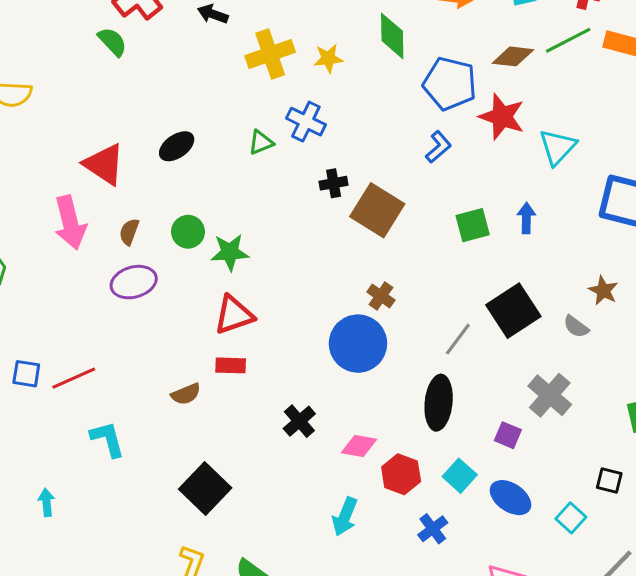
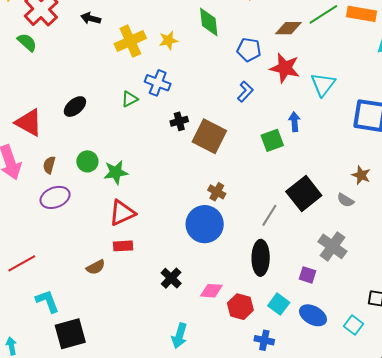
blue pentagon: (450, 84) -> (249, 50), size x0.7
blue arrow: (526, 218) -> (294, 122), moved
black square: (205, 488) -> (70, 334), moved, turned 36
cyan arrow: (345, 517) -> (179, 336), moved
blue cross: (433, 529) -> (264, 340), turned -36

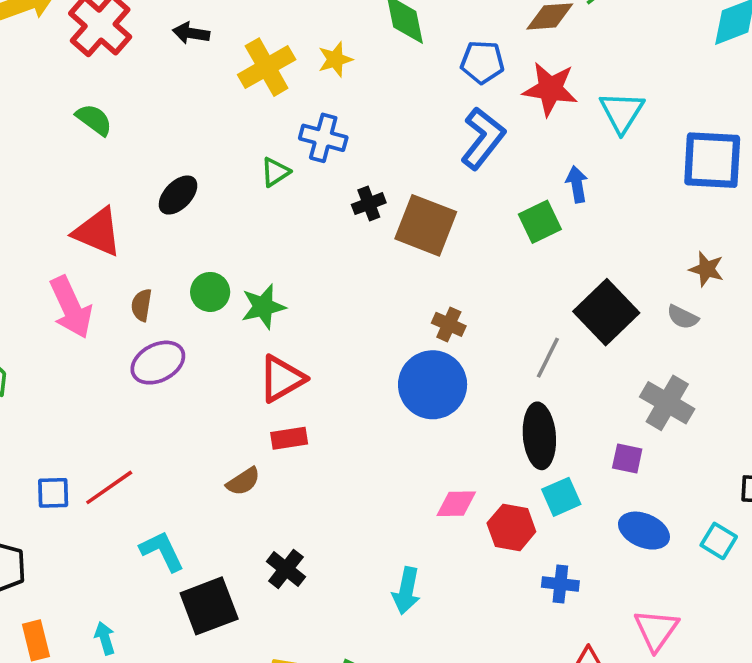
green semicircle: (27, 42) -> (94, 120), moved
blue L-shape: (245, 91) -> (483, 138), size x1.6
black cross: (171, 278) -> (286, 569), moved
cyan square: (279, 304) -> (561, 497), moved, turned 35

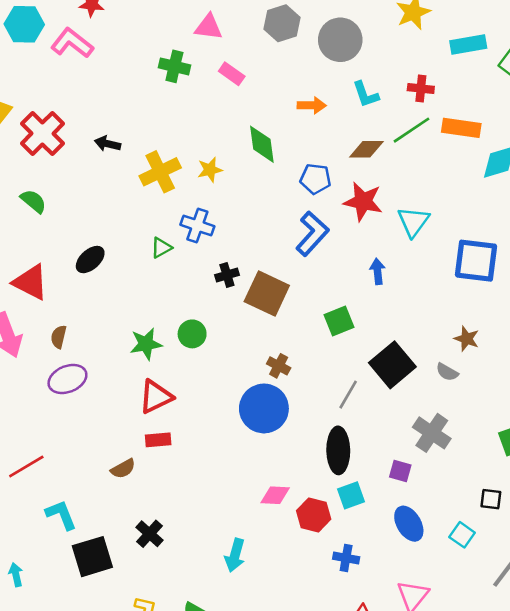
green square: (540, 222) -> (339, 321), moved
green circle: (210, 292) -> (192, 334), moved
blue ellipse: (644, 531) -> (409, 524), turned 32

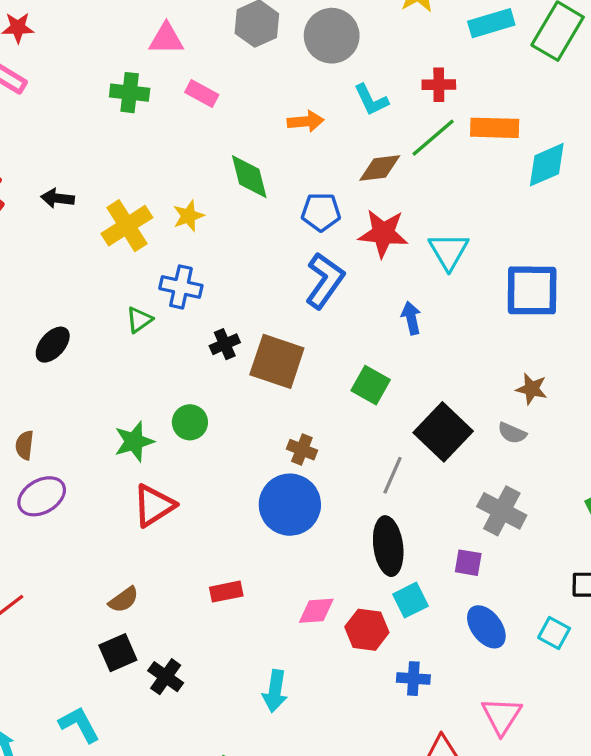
green square: (339, 321) -> (371, 385), turned -32
red rectangle: (158, 440) -> (226, 592), moved
cyan L-shape: (61, 515) -> (79, 724), moved
black square: (92, 557) -> (118, 653), moved, size x0.7

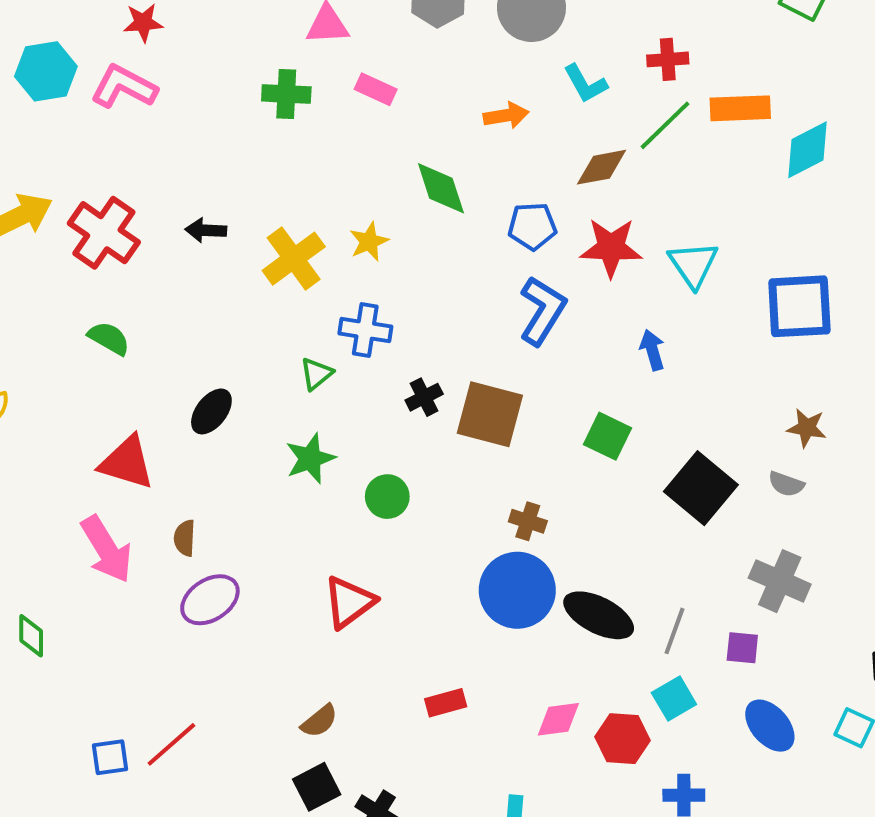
green star: (134, 441) -> (310, 459), moved
gray line: (392, 475) -> (674, 631), moved
black ellipse: (388, 546) -> (599, 615), moved, turned -52

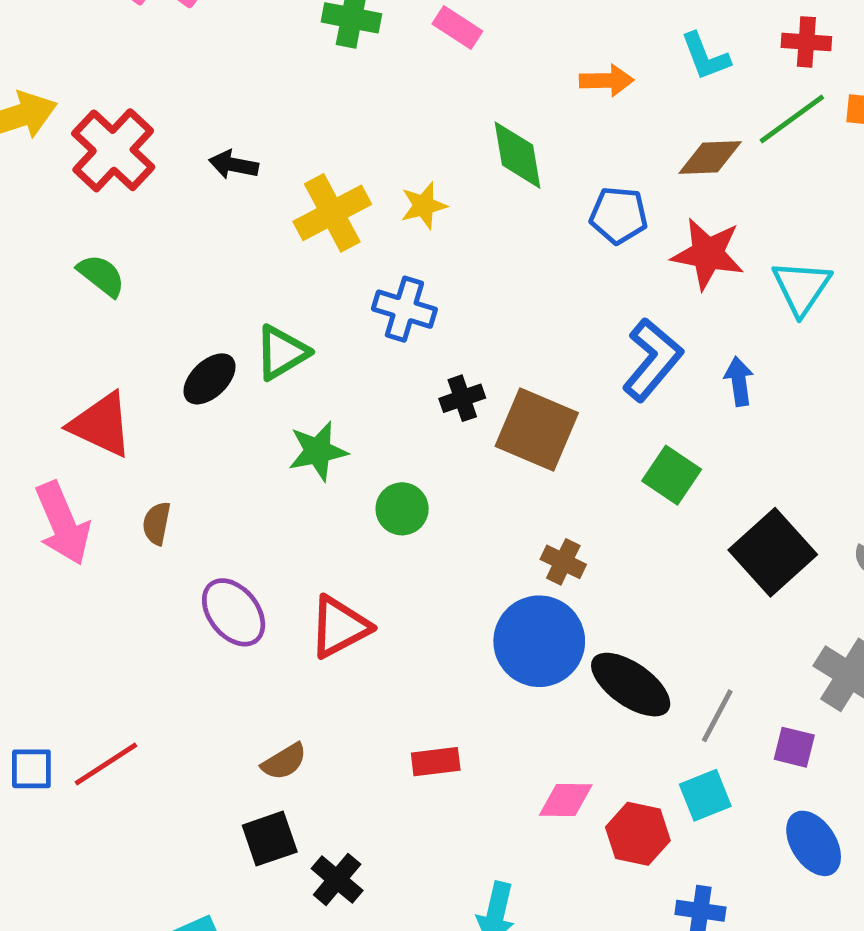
blue L-shape: (542, 311) -> (652, 360), moved
green triangle: (316, 374) -> (282, 352), moved, size x1.4
purple ellipse: (210, 600) -> (234, 612), moved, turned 76

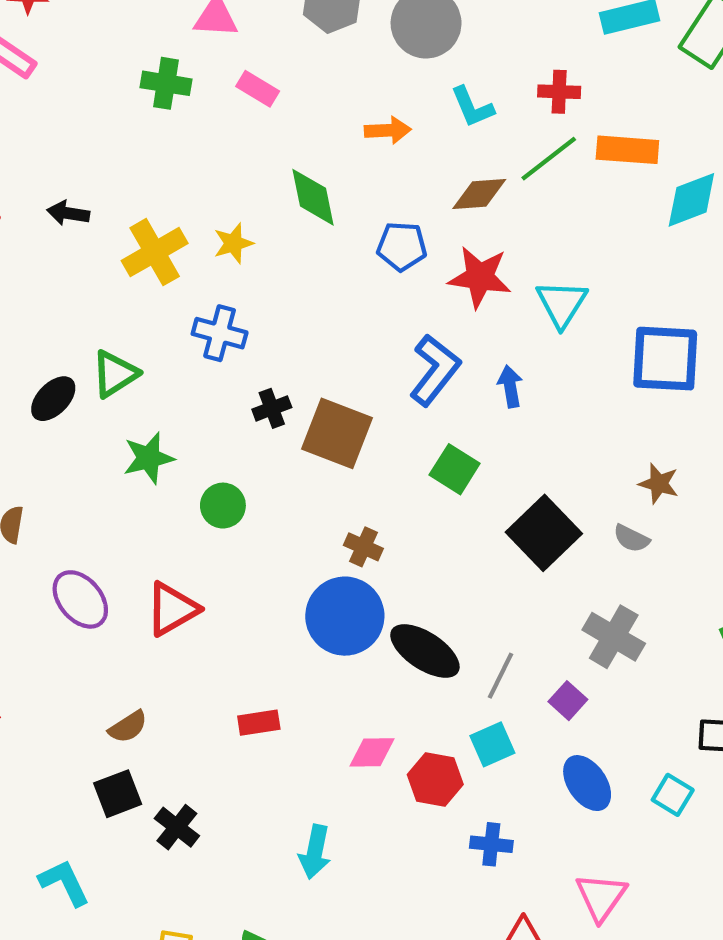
purple square: (794, 747) -> (568, 701), turned 30

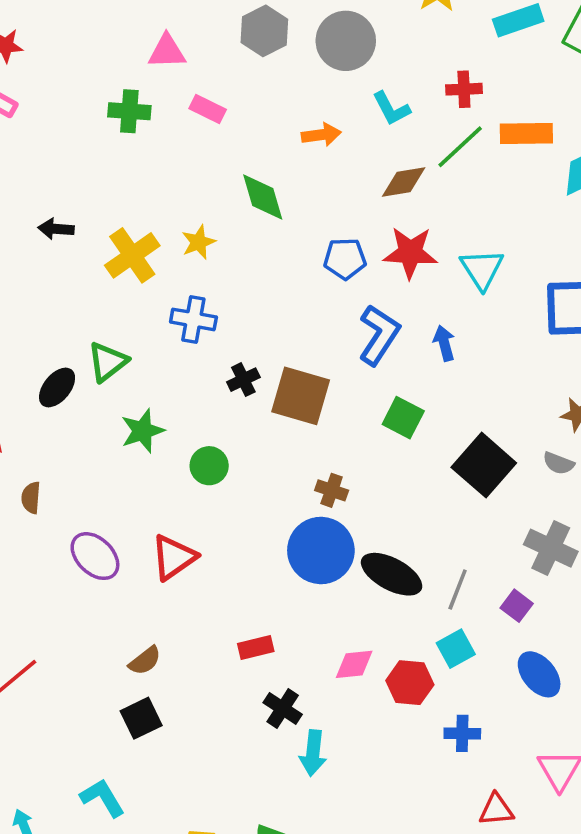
blue pentagon: (402, 246) -> (345, 259), moved
black cross: (177, 827) -> (283, 709), moved

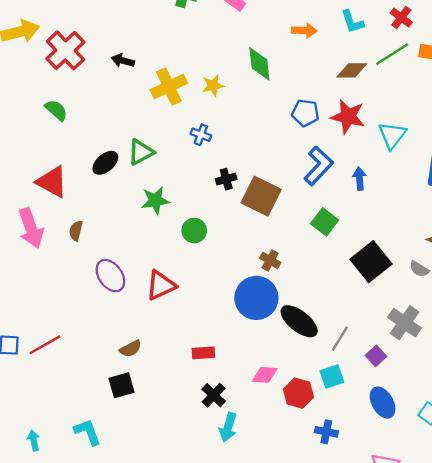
red cross: (464, 89) -> (401, 18), turned 30
blue cross: (193, 319) -> (201, 135), size x0.7

